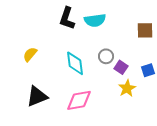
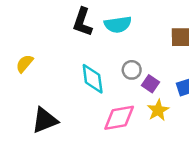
yellow semicircle: (30, 54) -> (25, 64), moved
pink diamond: (79, 100) -> (119, 118), moved

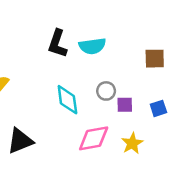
purple square: (151, 84) -> (125, 105), turned -35
yellow star: (158, 110) -> (132, 143), moved

